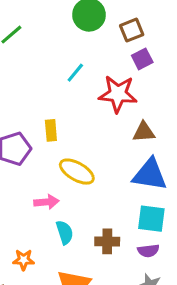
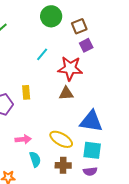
brown triangle: (144, 132) -> (66, 93), moved
yellow ellipse: (77, 172) -> (61, 139), moved

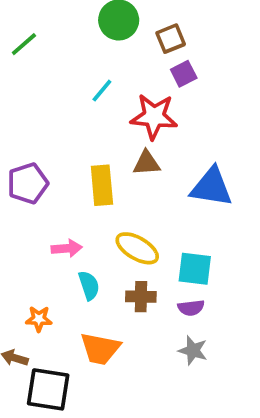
yellow rectangle: (26, 92) -> (102, 185), moved, size x1.5
blue triangle: (91, 121) -> (211, 187), moved

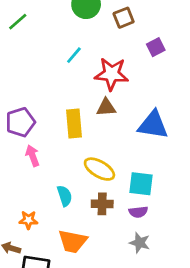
purple square: (184, 74) -> (156, 47), moved
pink arrow: (67, 248) -> (32, 156), moved, turned -105

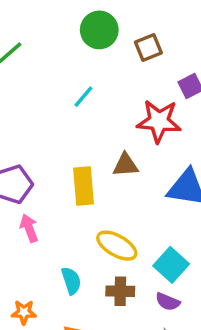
red star: (112, 74) -> (159, 121), moved
cyan square: (141, 184) -> (171, 265), turned 35
purple semicircle: (138, 212) -> (168, 302), turned 30

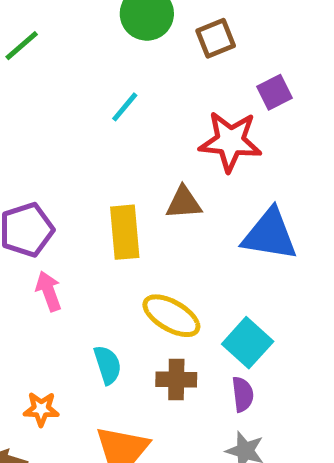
purple semicircle: (168, 302) -> (243, 394), turned -120

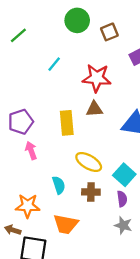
cyan line: (125, 107) -> (54, 64), moved
red star: (230, 141) -> (97, 78), moved
orange star: (41, 409) -> (28, 206), size x1.5

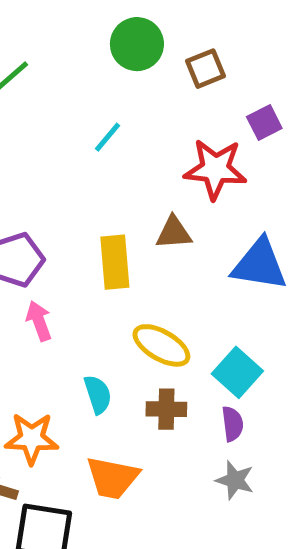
cyan line: (54, 64) -> (108, 137), moved
red star: (97, 78) -> (215, 169), moved

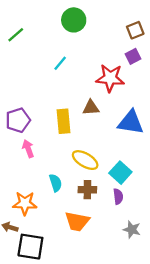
brown square: (206, 69) -> (135, 30), moved
orange trapezoid: (112, 478) -> (77, 222), moved
gray star: (235, 480) -> (132, 229), moved

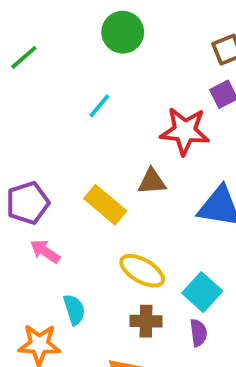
yellow rectangle: (63, 121) -> (105, 205), turned -45
pink arrow: (28, 149) -> (45, 251), turned -36
cyan semicircle: (56, 183) -> (74, 310), moved

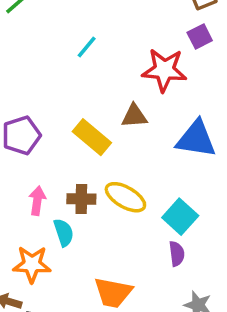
pink arrow: (45, 251) -> (37, 201), moved, turned 64
brown cross: (146, 321) -> (81, 199), moved

